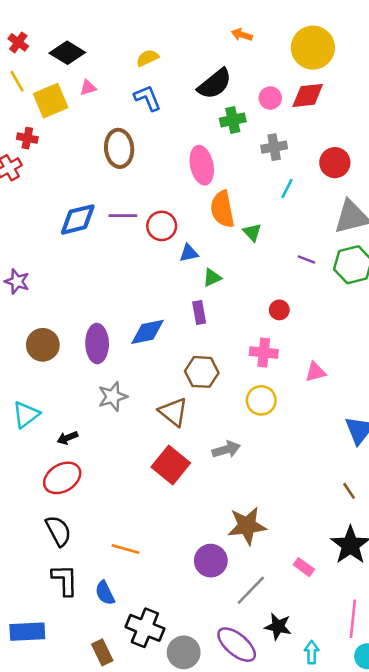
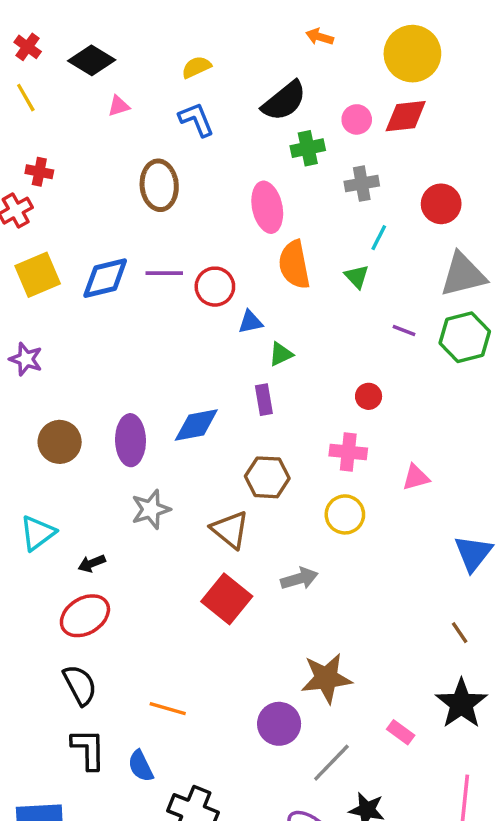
yellow square: (51, 101) -> (38, 275), moved
green triangle: (252, 232) -> (357, 276), moved

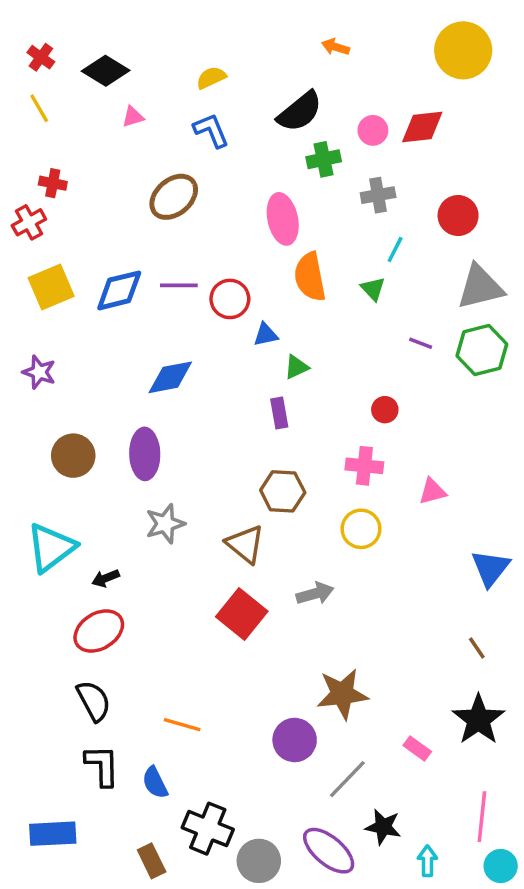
yellow circle: (412, 54) -> (463, 50), moved
brown ellipse: (159, 185) -> (174, 197), turned 54
blue diamond: (196, 425) -> (170, 377), moved
cyan triangle: (38, 533) -> (51, 548), size x1.4

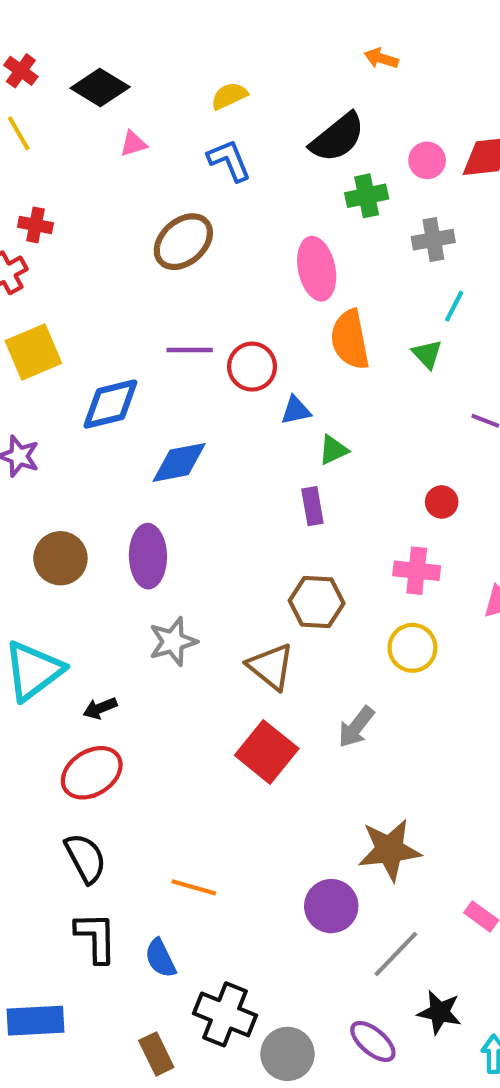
blue diamond: (119, 290) -> (110, 404), moved
gray arrow: (315, 594) -> (356, 727), turned 144
purple ellipse: (329, 851) -> (373, 1041), size x0.7

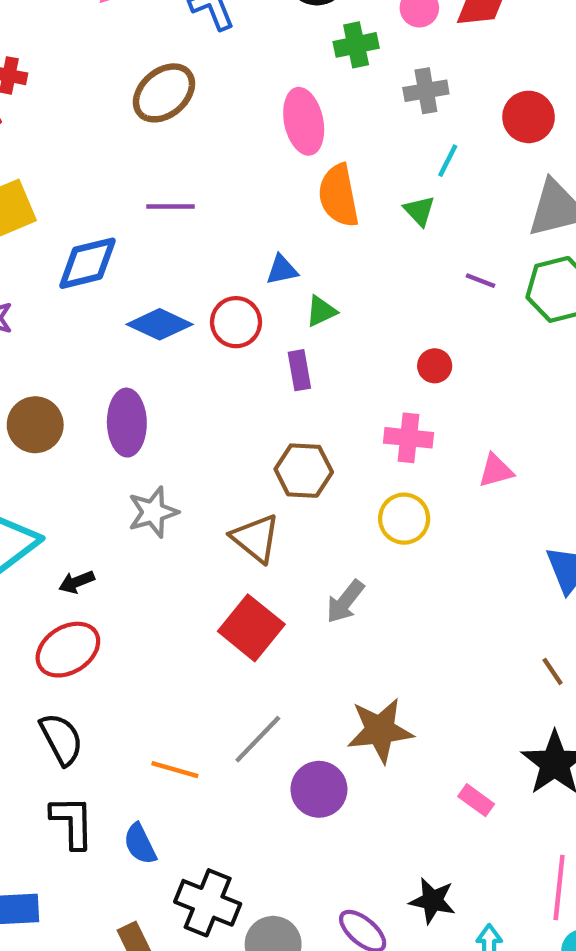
red circle: (252, 367) -> (236, 322), moved
blue diamond: (179, 462) -> (160, 324), turned 36
gray line: (396, 954) -> (258, 739), moved

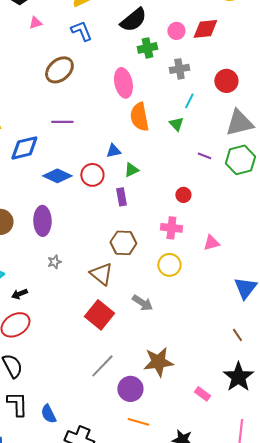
gray star: (153, 512) -> (54, 262), size x0.6
gray arrow: (345, 602) -> (142, 303), turned -95
orange line: (175, 770) -> (138, 422), moved

